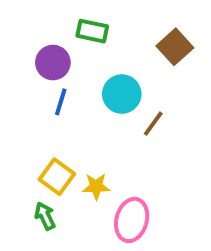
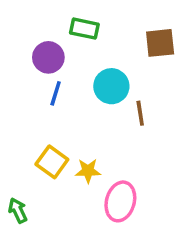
brown square: (175, 47) -> (160, 43), turned 36
brown line: (153, 124) -> (140, 113), turned -45
green arrow: (45, 216) -> (18, 210), moved

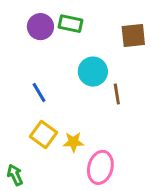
purple circle: (48, 57) -> (40, 27), moved
blue line: (56, 93) -> (39, 93), moved, turned -48

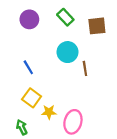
green rectangle: (70, 24) -> (65, 17), moved, turned 35
yellow star: (73, 142) -> (49, 112), moved
green arrow: (15, 175) -> (22, 127), moved

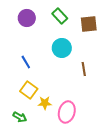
brown line: (85, 68) -> (84, 69), moved
green arrow: (22, 127) -> (20, 117), turned 144

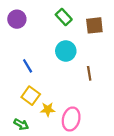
purple circle: (27, 18) -> (17, 19), moved

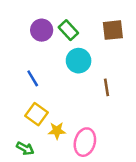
green rectangle: (64, 17) -> (68, 30), moved
purple circle: (17, 19) -> (42, 30), moved

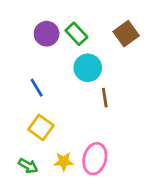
brown square: (113, 30) -> (126, 34), turned -30
brown line: (107, 87) -> (105, 98), moved
yellow star: (57, 131) -> (64, 162), moved

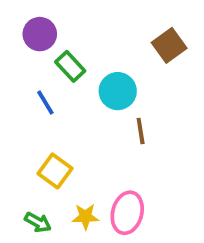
purple circle: (47, 34) -> (40, 34), moved
green rectangle: (76, 34) -> (70, 66), moved
blue line: (37, 88) -> (45, 102), moved

